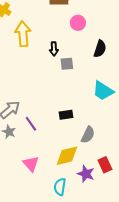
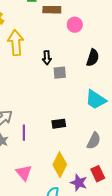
pink circle: (78, 23) -> (75, 25), moved
purple line: (31, 124) -> (24, 133), turned 35
gray semicircle: (88, 135) -> (94, 141), moved
yellow diamond: (67, 156) -> (60, 165), turned -50

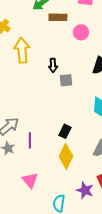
black rectangle: (59, 124) -> (65, 131), turned -56
yellow diamond: (60, 165) -> (66, 156), moved

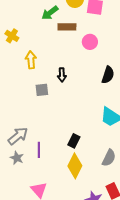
yellow arrow: (22, 50) -> (31, 60), size x0.7
gray square: (66, 80) -> (42, 90), moved

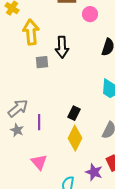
yellow arrow: (31, 60) -> (31, 32), size x1.4
black arrow: (62, 75) -> (62, 47), size x1.5

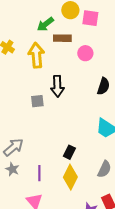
yellow arrow: (31, 32) -> (36, 55), moved
purple line: (39, 122) -> (39, 173), moved

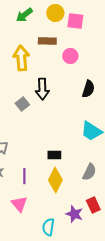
green arrow: (45, 24) -> (24, 15), moved
gray square: (37, 101) -> (22, 104), turned -32
black rectangle: (69, 152) -> (54, 155), turned 64

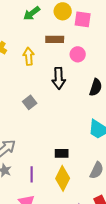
yellow arrow: (21, 58) -> (29, 56), size x0.7
black arrow: (42, 89) -> (59, 78), moved

